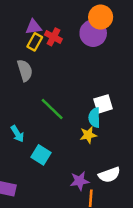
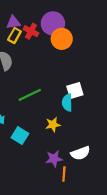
orange circle: (101, 17) -> (62, 39), moved
purple circle: (93, 33) -> (53, 23), moved
green line: (52, 109) -> (30, 95), turned -70
yellow star: (88, 135) -> (53, 125), moved

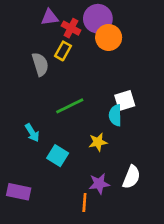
yellow rectangle: (14, 36) -> (63, 51), moved
white semicircle: (80, 153) -> (131, 177), turned -48
orange line: (64, 174) -> (84, 203), moved

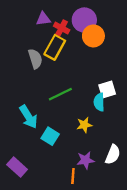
yellow rectangle: (63, 51) -> (55, 47), size x1.5
cyan arrow: (32, 133) -> (28, 117), size x1.5
purple rectangle: (19, 192) -> (17, 167), turned 30

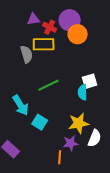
yellow rectangle: (55, 47) -> (44, 44), turned 60
yellow star: (84, 125) -> (79, 123), moved, size x1.5

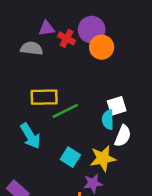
yellow rectangle: (44, 44) -> (44, 97), moved
gray semicircle: (27, 54) -> (32, 48), moved, turned -66
cyan square: (40, 122) -> (70, 157), moved
white semicircle: (95, 138) -> (123, 136), moved

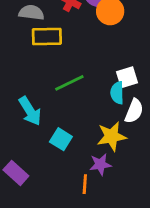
yellow rectangle: (44, 97) -> (47, 36), moved
cyan square: (70, 157) -> (61, 139), moved

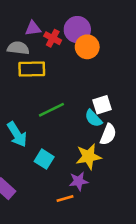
cyan semicircle: (117, 93) -> (93, 118), turned -42
orange line: (85, 184) -> (65, 198), turned 70

